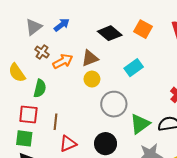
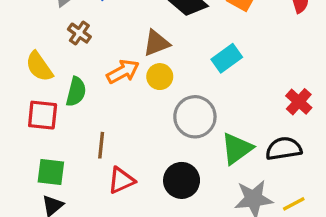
orange arrow: (63, 61) -> (123, 72), moved
red square: (28, 114) -> (43, 115), moved

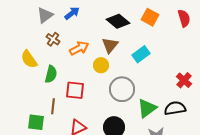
brown triangle: (156, 43) -> (110, 45), moved, turned -30
orange arrow: (123, 72) -> (79, 48), moved
red square: (43, 115) -> (75, 90), moved
brown line: (101, 145) -> (53, 106), moved

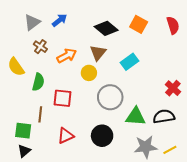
green triangle: (147, 108) -> (136, 116), turned 40

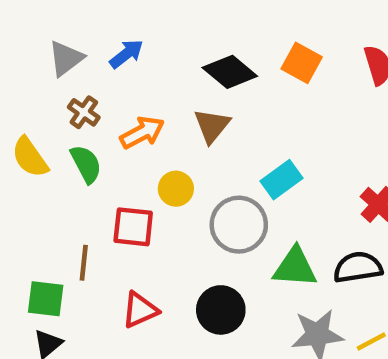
cyan rectangle: (129, 62) -> (281, 180), moved
yellow circle: (89, 73) -> (176, 189), moved
green semicircle: (38, 82) -> (86, 164), moved, turned -42

